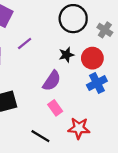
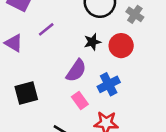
blue cross: (97, 83) -> (109, 84), moved

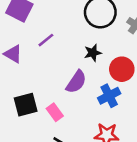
red circle: (121, 46) -> (122, 69), moved
pink rectangle: (80, 101) -> (55, 112), moved

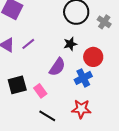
purple line: (46, 40) -> (28, 44), moved

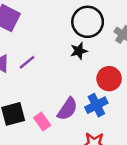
black star: (70, 44) -> (79, 51), moved
purple semicircle: (57, 67) -> (67, 109), moved

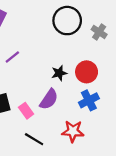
black star: (79, 51) -> (59, 73), moved
blue cross: (96, 105) -> (89, 100), moved

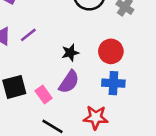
black star: (59, 73) -> (70, 53), moved
blue cross: (89, 100) -> (113, 83), turned 30

